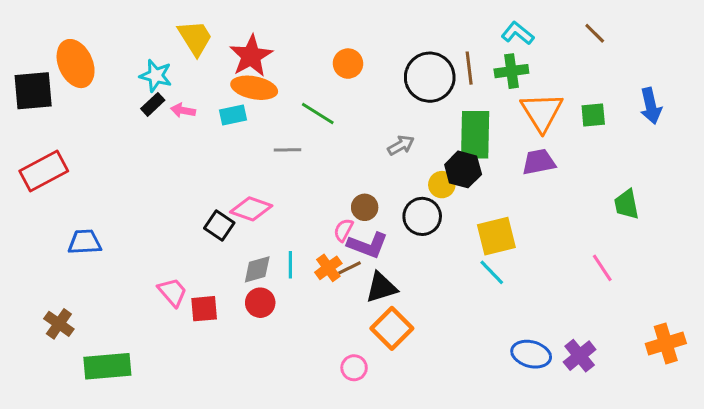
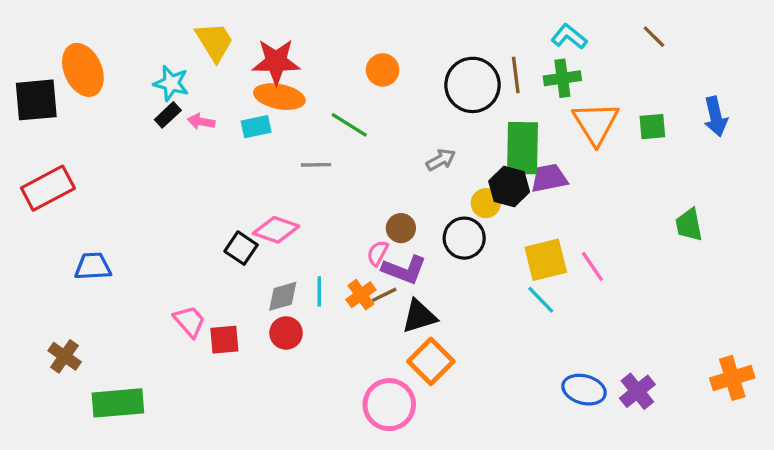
red star: (251, 56) -> (276, 62), turned 30
purple trapezoid: (539, 162) -> (549, 178), moved
pink line: (602, 268) -> (592, 266), moved
pink circle: (354, 368) -> (389, 405), size x1.8

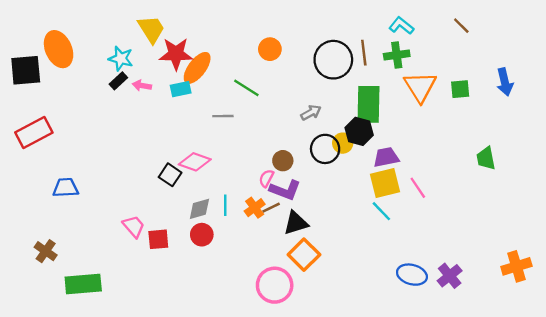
red star: (276, 62) -> (176, 54), moved
orange ellipse: (279, 97) -> (197, 68), turned -64
purple trapezoid: (549, 178) -> (386, 157), moved
black circle: (464, 238) -> (325, 149), moved

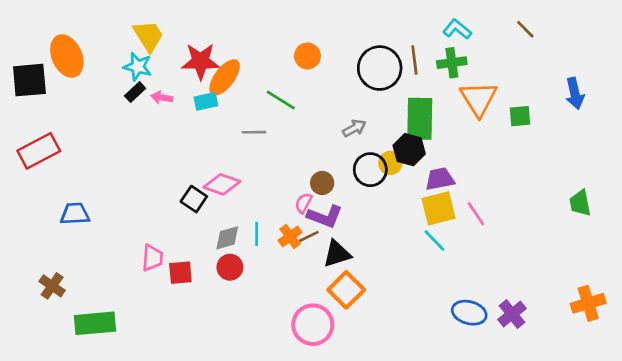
yellow trapezoid: (151, 29) -> (148, 36), moved
green square: (460, 89) -> (520, 116), moved
green trapezoid: (486, 158) -> (580, 203), moved
pink trapezoid: (134, 226) -> (152, 258), turned 45

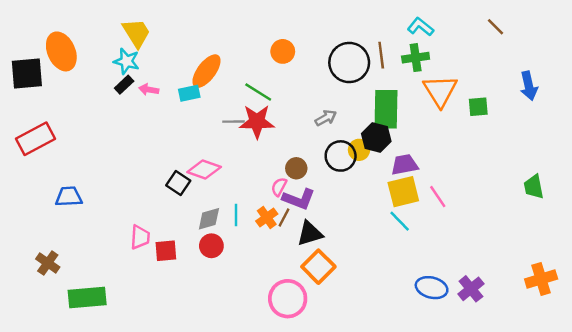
brown line: (525, 29) -> (496, 27), moved
red star: (201, 61) -> (257, 122), moved
brown line: (309, 236) -> (284, 217), turned -36

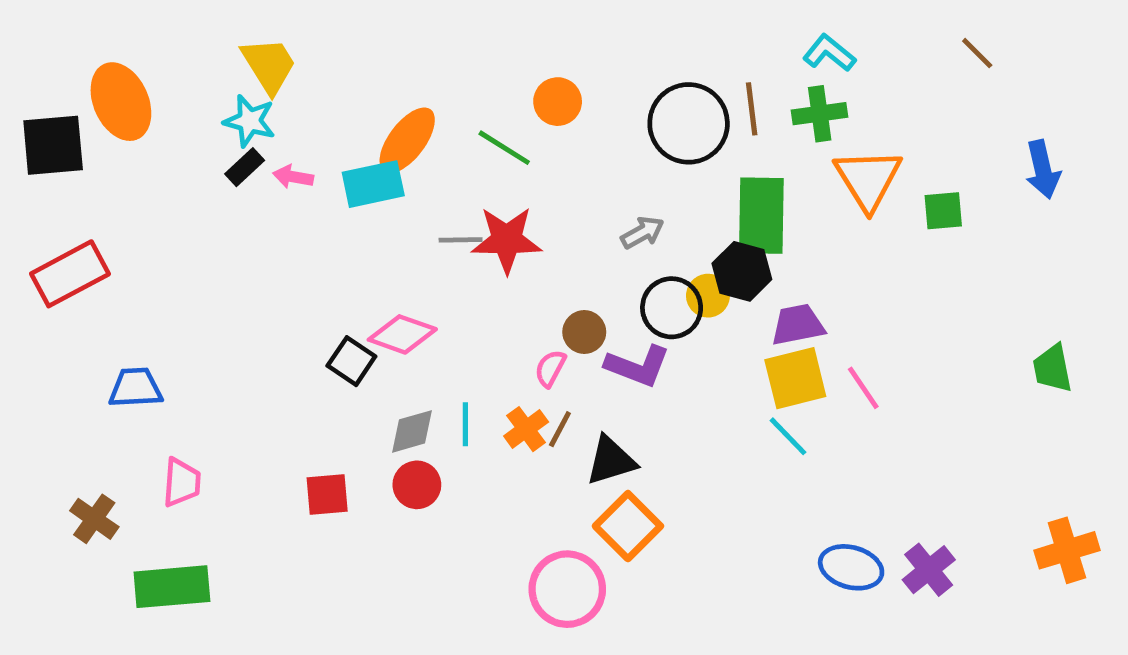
green line: (258, 92) -> (504, 148), moved
cyan rectangle: (189, 93) -> (373, 184), size x1.4
purple L-shape: (299, 199) -> (638, 366), moved
pink trapezoid: (140, 237) -> (182, 482), moved

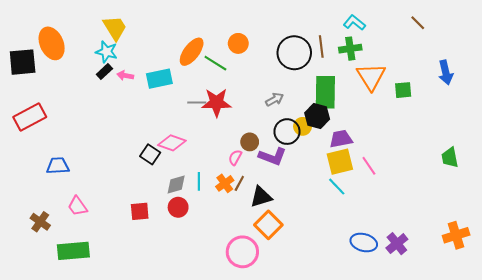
orange ellipse: (407, 140) -> (192, 52), moved
pink trapezoid: (182, 482) -> (78, 206), turned 140

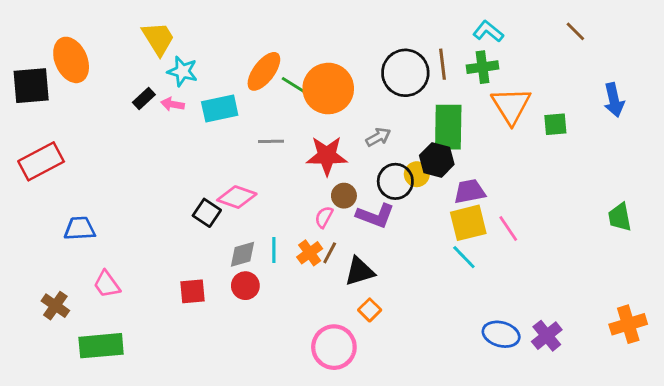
orange circle: (238, 43) -> (328, 89), moved, size x1.8
cyan star: (107, 52) -> (182, 71), moved
red star: (216, 103) -> (327, 156), moved
orange square: (268, 225) -> (370, 310), size x0.6

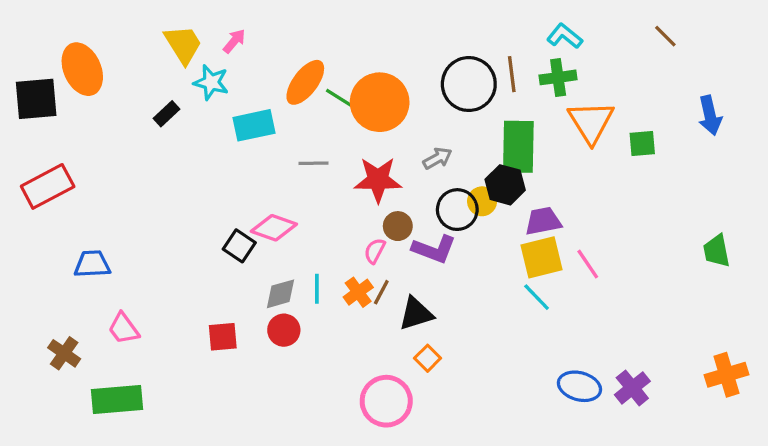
pink arrow: (172, 104) -> (234, 41), moved, turned 120

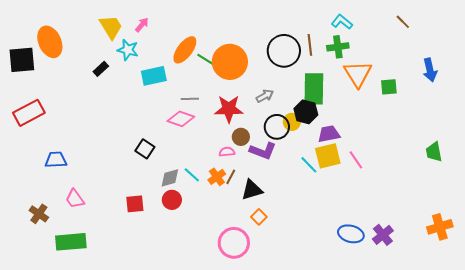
pink diamond: (274, 228) -> (181, 119), moved
pink semicircle: (375, 251) -> (227, 152), turned 56
cyan line: (317, 289) -> (192, 175), turned -48
cyan line: (537, 297) -> (309, 165), moved

